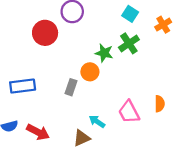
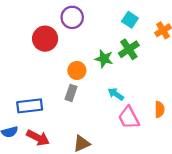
orange circle: (90, 72) -> (77, 70), moved
blue rectangle: (23, 86) -> (30, 106), moved
cyan arrow: (97, 121) -> (116, 94), moved

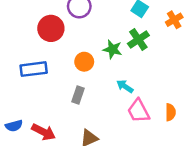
gray rectangle: (71, 93) -> (78, 95), moved
blue rectangle: (30, 106) -> (34, 69), moved
orange semicircle: (159, 109) -> (170, 112), moved

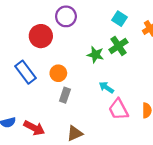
orange circle: (84, 62) -> (58, 73), moved
blue rectangle: (34, 69) -> (26, 72), turned 60

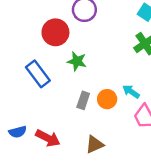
green star: (95, 55) -> (77, 61), moved
orange circle: (58, 73) -> (107, 99), moved

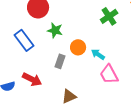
orange circle: (107, 99) -> (78, 47), moved
red arrow: (48, 138) -> (32, 79), moved

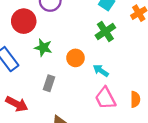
orange circle: (78, 47) -> (75, 58), moved
cyan arrow: (98, 54) -> (101, 71), moved

